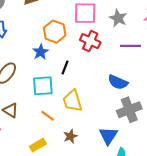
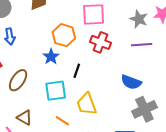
gray star: (118, 18) -> (139, 19), moved

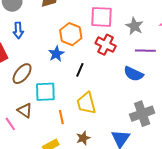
gray star: (139, 19) -> (134, 26), moved
blue semicircle: (131, 82) -> (133, 74), moved
cyan square: (56, 91) -> (45, 92), moved
orange line: (62, 121) -> (61, 117), turned 40

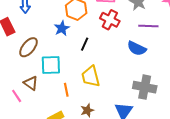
gray cross: (142, 114) -> (145, 87), turned 30

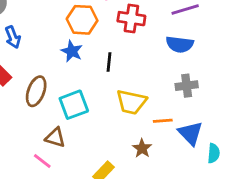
yellow trapezoid: (91, 76) -> (131, 102), turned -45
gray cross: (145, 87) -> (187, 86), moved, size x0.7
orange line: (66, 90) -> (163, 121), moved, turned -64

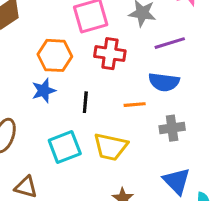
blue star: (72, 51) -> (44, 91), turned 30
cyan square: (74, 105) -> (65, 147), moved
orange line: (163, 121) -> (135, 105), moved

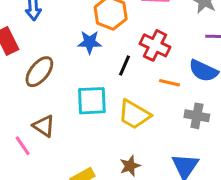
red cross: (110, 54) -> (155, 45), moved

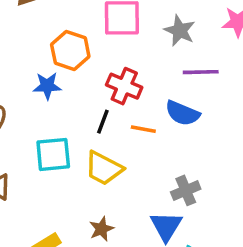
black line: (125, 66) -> (103, 122), moved
gray cross: (197, 116) -> (186, 190), moved, turned -30

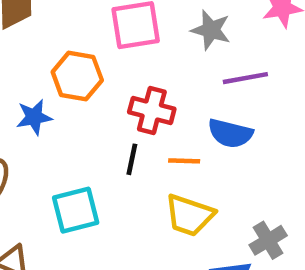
blue star: (47, 86) -> (34, 117), moved
yellow trapezoid: (104, 168) -> (189, 215), moved
gray cross: (186, 190) -> (268, 240), moved

